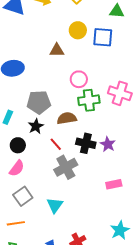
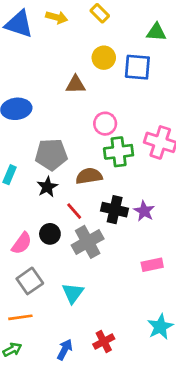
black circle: (18, 145) -> (50, 234), moved

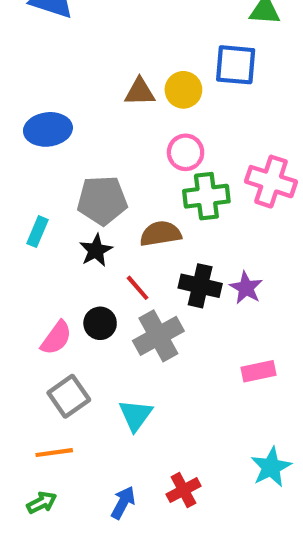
yellow circle: (104, 58) -> (183, 90), moved

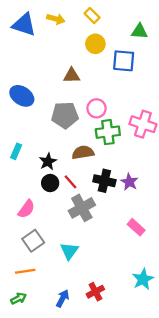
yellow circle: (183, 90) -> (95, 44), moved
blue ellipse: (48, 129) -> (22, 96), turned 40
gray pentagon: (102, 200) -> (65, 115), moved
black circle: (100, 323) -> (50, 183), moved
pink rectangle: (259, 371) -> (136, 227), turned 54

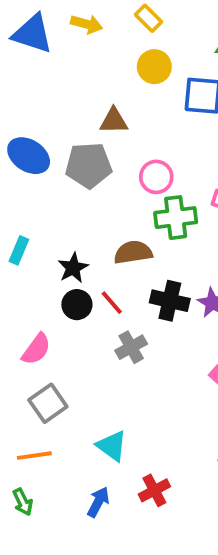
gray pentagon: (65, 115) -> (89, 165), moved
gray cross: (82, 208) -> (131, 347), size x0.7
cyan triangle: (69, 251) -> (112, 446), moved, turned -30
green arrow: (18, 298) -> (23, 502), turned 91

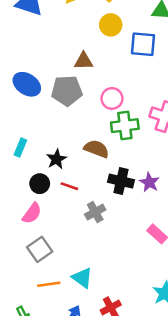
brown semicircle: (133, 252) -> (96, 149), turned 30
red line: (112, 303) -> (69, 186), moved, turned -30
black circle: (77, 305) -> (40, 184), moved
orange line: (34, 456) -> (49, 284), moved

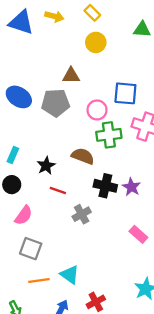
blue square: (143, 44) -> (125, 93), moved
black circle: (40, 184) -> (12, 185), moved
gray square: (40, 249) -> (31, 249), turned -35

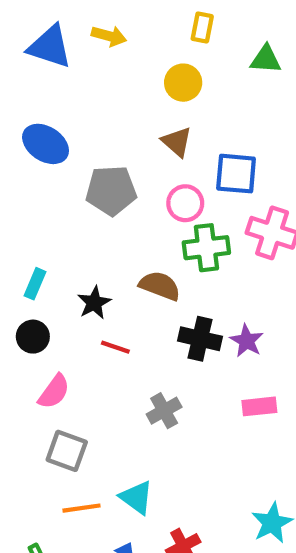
yellow rectangle: (92, 13) -> (202, 28), moved, turned 56
brown triangle: (71, 76) -> (177, 142), moved, turned 42
blue ellipse: (19, 97) -> (46, 144), moved
gray cross: (82, 214) -> (164, 411), moved
pink rectangle: (138, 234) -> (259, 406), moved, turned -48

